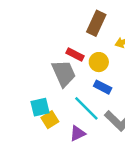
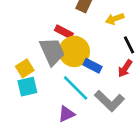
yellow circle: (99, 62) -> (74, 51), moved, size x1.5
yellow square: (50, 120) -> (25, 68), moved

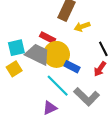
yellow arrow: (115, 19) -> (82, 27), moved
gray trapezoid: (52, 51) -> (38, 54), turned -40
cyan square: (27, 87) -> (16, 48), moved

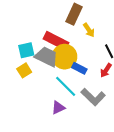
yellow arrow: (82, 27) -> (89, 30), turned -104
red rectangle: (48, 38) -> (56, 41), size x1.6

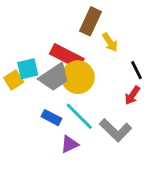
gray trapezoid: (46, 57) -> (54, 77), turned 120
blue rectangle: (79, 68) -> (51, 118), moved
yellow square: (24, 70) -> (14, 80), moved

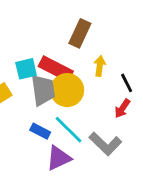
yellow arrow: (110, 42) -> (100, 66), moved, turned -138
cyan square: (28, 69) -> (26, 69), moved
gray trapezoid: (54, 77) -> (43, 90), turned -64
purple triangle: (70, 144) -> (59, 158), size x1.4

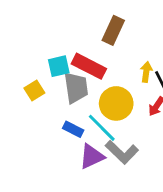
yellow arrow: (100, 66) -> (146, 72), moved
yellow circle: (67, 90) -> (116, 103), moved
gray L-shape: (105, 144) -> (122, 152), moved

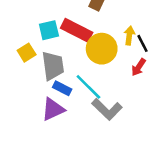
gray trapezoid: (76, 88) -> (53, 66), moved
yellow circle: (116, 103) -> (102, 49), moved
purple triangle: (92, 157) -> (53, 109), moved

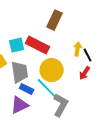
yellow circle: (102, 49) -> (52, 70), moved
gray L-shape: (107, 109) -> (61, 105), turned -105

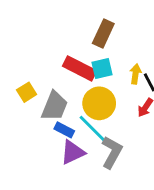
cyan square: (17, 45) -> (102, 68), moved
gray trapezoid: (20, 72) -> (54, 106), turned 30
purple triangle: (20, 105) -> (73, 152), moved

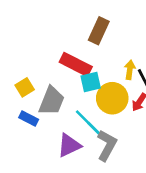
cyan square: (102, 68) -> (91, 82), moved
yellow circle: (99, 103) -> (112, 98), moved
blue rectangle: (64, 130) -> (29, 118), moved

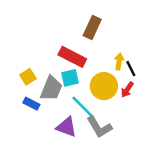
cyan square: (91, 82) -> (70, 78), moved
purple triangle: (69, 145) -> (66, 127), turned 45
gray L-shape: (107, 145) -> (99, 127), turned 120

